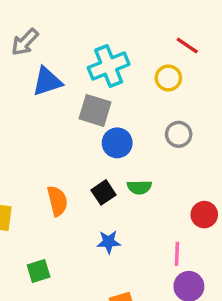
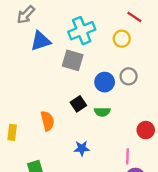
blue circle: (117, 143) -> (105, 82), moved
black square: (103, 192) -> (78, 104), moved

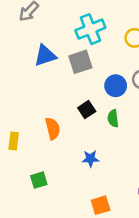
blue triangle: (41, 41) -> (45, 55), moved
gray square: (73, 60) -> (80, 62), turned -35
green semicircle: (102, 112) -> (113, 118), turned 84

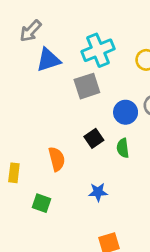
blue triangle: (45, 55) -> (48, 60), moved
green square: (39, 180) -> (42, 203), moved, turned 36

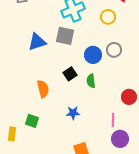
blue triangle: (48, 60) -> (37, 42), moved
gray square: (87, 86) -> (65, 36), turned 30
yellow rectangle: (14, 173) -> (12, 134), moved

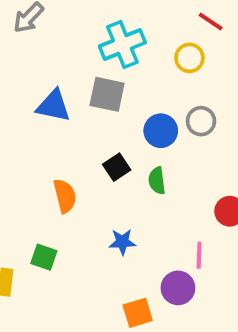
blue triangle: (37, 42) -> (53, 106), turned 30
purple circle: (120, 139) -> (178, 288), moved

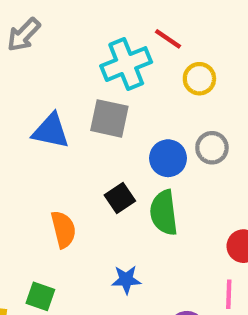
red line: (211, 21) -> (168, 39), moved
green semicircle: (157, 181) -> (164, 213), size x1.5
pink line: (199, 255) -> (229, 294), moved

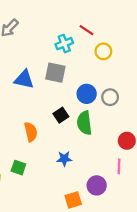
cyan cross: (126, 64) -> (64, 44), size x0.7
gray circle: (212, 148) -> (110, 97), moved

